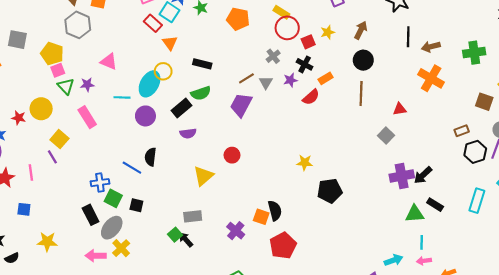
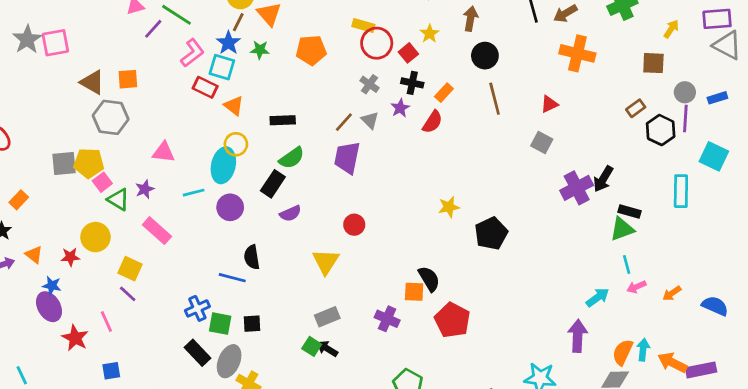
gray square: (17, 40) -> (64, 164), moved
green triangle: (415, 214) -> (622, 229), moved

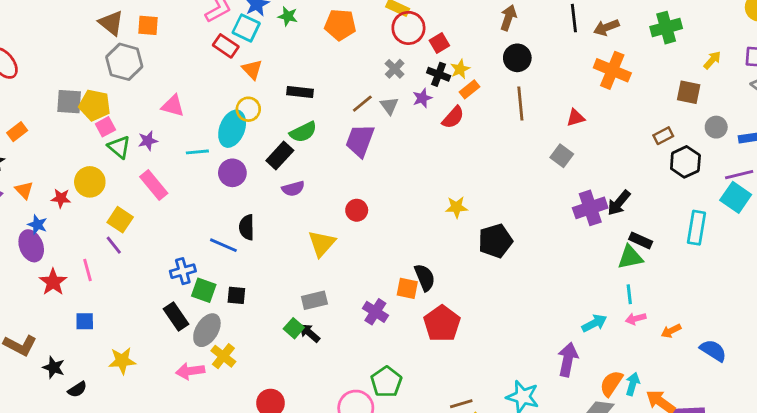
yellow star: (429, 34) -> (460, 69), moved
purple line: (685, 119) -> (739, 175), moved, turned 64

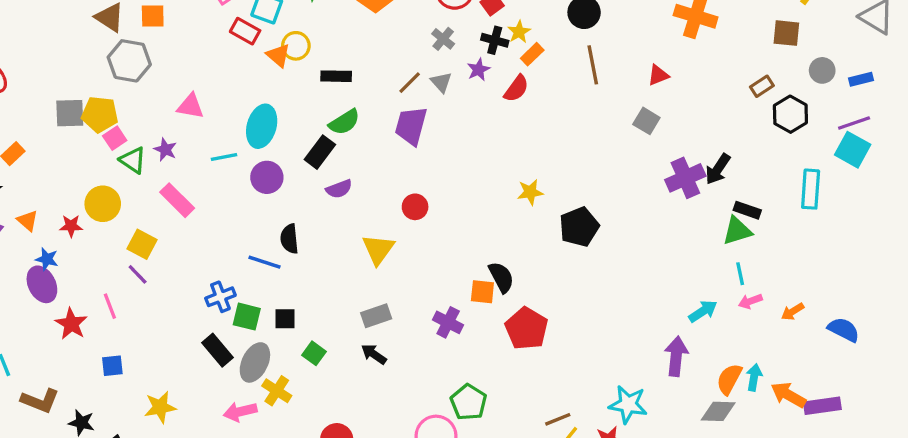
yellow circle: (248, 109) -> (296, 46), moved
purple star: (148, 141) -> (165, 150), turned -30
green square: (294, 328) -> (314, 353), moved

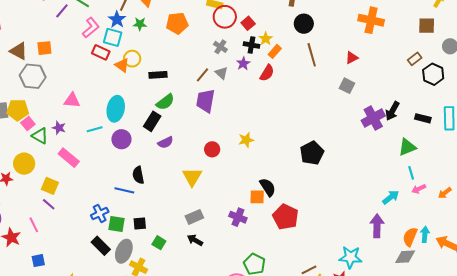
yellow star: (530, 192) -> (246, 140), moved
black rectangle: (747, 210) -> (423, 118), moved

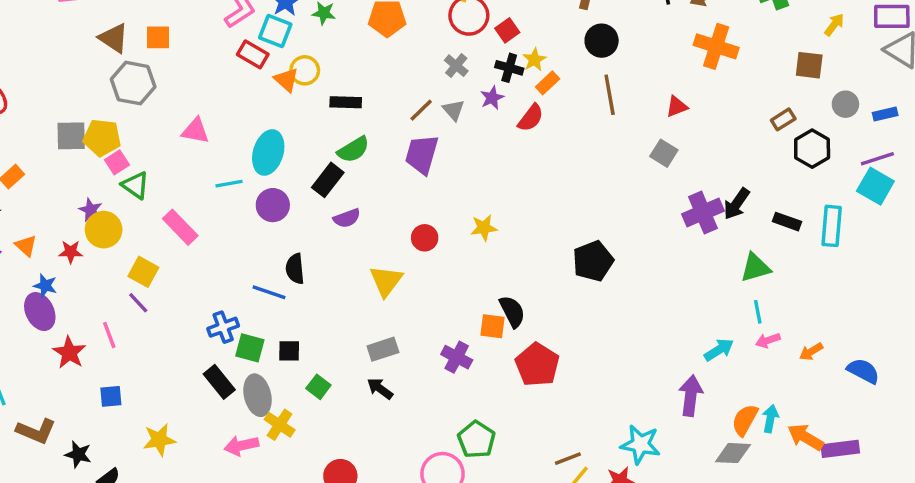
purple star: (59, 128) -> (91, 210), moved
gray ellipse: (124, 251) -> (257, 395), turned -40

